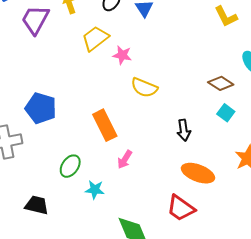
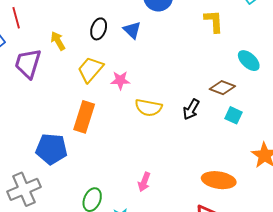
yellow L-shape: (226, 17) -> (214, 21), turned -145
orange rectangle: (105, 125) -> (84, 117), moved, turned 56
black arrow: (184, 130) -> (191, 109), moved, turned 50

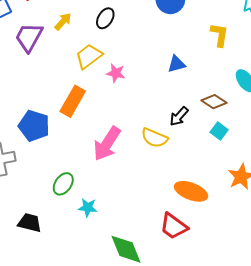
blue triangle: (132, 30) -> (176, 64), moved, turned 48
yellow arrow: (58, 41) -> (63, 21), turned 60
yellow semicircle: (148, 108) -> (154, 138), moved
pink arrow: (144, 182) -> (107, 144), moved, size x1.8

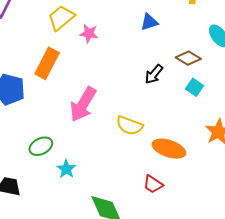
yellow semicircle: (154, 138) -> (129, 126), moved
green ellipse: (63, 184) -> (41, 146), turned 30
cyan star: (88, 208) -> (66, 169), turned 30
red trapezoid: (174, 226) -> (153, 184), size x0.7

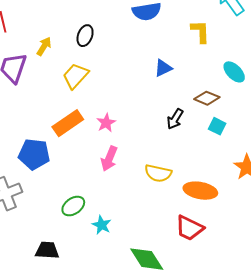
pink star: (89, 33) -> (106, 123), moved, turned -30
orange rectangle: (47, 63) -> (68, 123), turned 36
pink arrow: (83, 104) -> (109, 159), size x0.7
red trapezoid: (153, 184) -> (189, 228), size x1.4

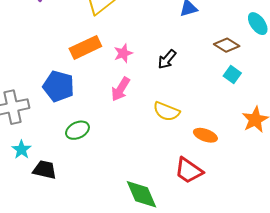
black arrow: (175, 119) -> (167, 59), moved
blue pentagon: (34, 154) -> (59, 86), moved
orange ellipse: (200, 191) -> (205, 135), size x0.7
cyan star: (102, 225) -> (22, 150), moved

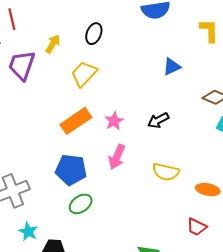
black arrow: (167, 59) -> (158, 120), turned 30
blue pentagon: (59, 86) -> (71, 170), moved
red trapezoid: (189, 170) -> (197, 227), size x0.7

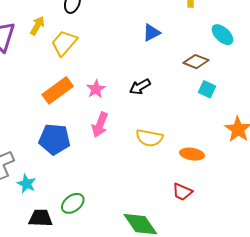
yellow arrow: (53, 44) -> (37, 26), moved
green ellipse: (81, 204) -> (73, 203), moved
cyan star: (28, 232) -> (27, 184), moved

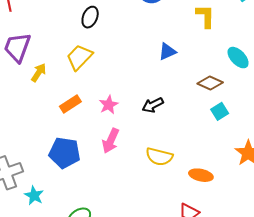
yellow arrow: (37, 26) -> (39, 73), moved
cyan square: (207, 89) -> (220, 111), turned 30
orange rectangle: (58, 90) -> (70, 104), size x0.7

